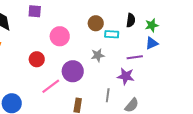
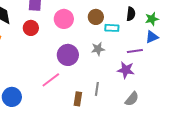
pink circle: (60, 36) -> (64, 19), moved
red circle: (37, 59) -> (31, 28), moved
purple circle: (73, 71) -> (68, 55), moved
gray line: (108, 95) -> (97, 89), moved

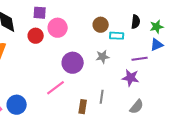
pink circle: (64, 19) -> (58, 28), moved

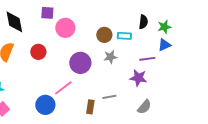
brown circle: (101, 25) -> (104, 35), moved
red circle: (36, 36) -> (38, 52), moved
gray line: (102, 97) -> (109, 97), turned 72
blue circle: (17, 105) -> (45, 105), moved

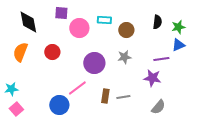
brown circle: (104, 35) -> (126, 30), moved
cyan rectangle: (124, 36) -> (104, 20), moved
brown rectangle: (90, 107) -> (105, 96), moved

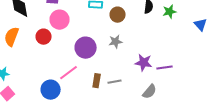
pink circle: (79, 28) -> (60, 20), moved
blue triangle: (178, 45) -> (201, 25), moved, turned -48
purple line: (161, 59) -> (165, 68), moved

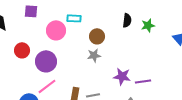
brown circle: (118, 15) -> (97, 36), moved
pink circle: (60, 20) -> (56, 30), moved
purple circle: (86, 48) -> (46, 61), moved

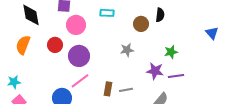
green star: (148, 25) -> (171, 52), moved
pink circle: (56, 30) -> (76, 25), moved
brown circle: (97, 36) -> (141, 24), moved

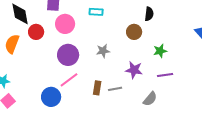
brown circle: (141, 24) -> (134, 32), moved
red circle: (55, 45) -> (36, 32), moved
gray star: (127, 50) -> (103, 51), moved
purple star: (155, 71) -> (134, 70), moved

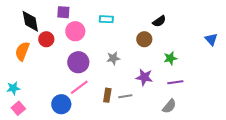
black semicircle: (149, 14) -> (159, 21), turned 48
gray semicircle: (150, 99) -> (169, 106), moved

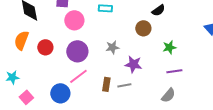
red circle: (46, 39) -> (45, 47), moved
purple star: (144, 77) -> (133, 64), moved
pink square: (18, 108) -> (26, 97), moved

